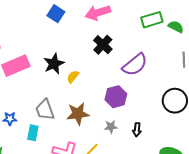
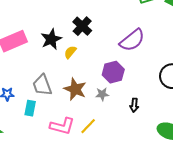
black cross: (103, 45) -> (82, 26), moved
brown star: (78, 114) -> (75, 89), turned 30
gray star: (111, 127) -> (102, 94), moved

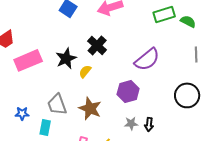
gray star: (102, 94) -> (131, 123), moved

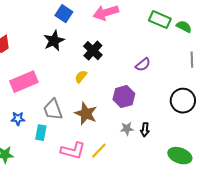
green rectangle: (164, 14) -> (160, 20), turned 40
black star: (66, 58) -> (54, 41), moved
purple semicircle: (147, 59) -> (143, 65), size x0.6
pink rectangle: (28, 60) -> (24, 82), moved

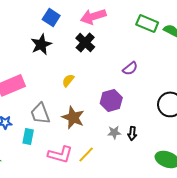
black cross: (93, 51) -> (85, 42), moved

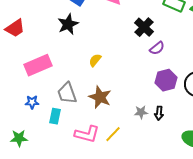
black cross: (85, 42) -> (144, 27), moved
purple hexagon: (111, 100) -> (166, 80), moved

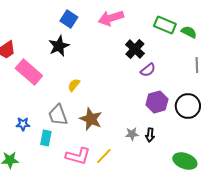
yellow semicircle: (95, 60) -> (74, 85), moved
pink rectangle: (38, 65) -> (29, 72), moved, turned 64

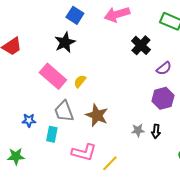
purple semicircle: (148, 70) -> (164, 68), moved
pink rectangle: (29, 72) -> (53, 76), moved
yellow line: (104, 156) -> (110, 163), moved

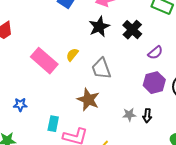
black star: (65, 42) -> (99, 27), moved
yellow semicircle: (80, 81) -> (72, 55), moved
gray trapezoid: (64, 111) -> (101, 69), moved
cyan rectangle: (52, 134) -> (53, 124), moved

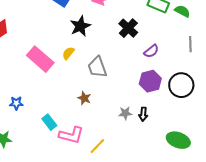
black star: (99, 27) -> (80, 26), moved
brown star: (88, 100) -> (84, 98), size x0.6
cyan rectangle: (53, 124) -> (49, 122), turned -49

